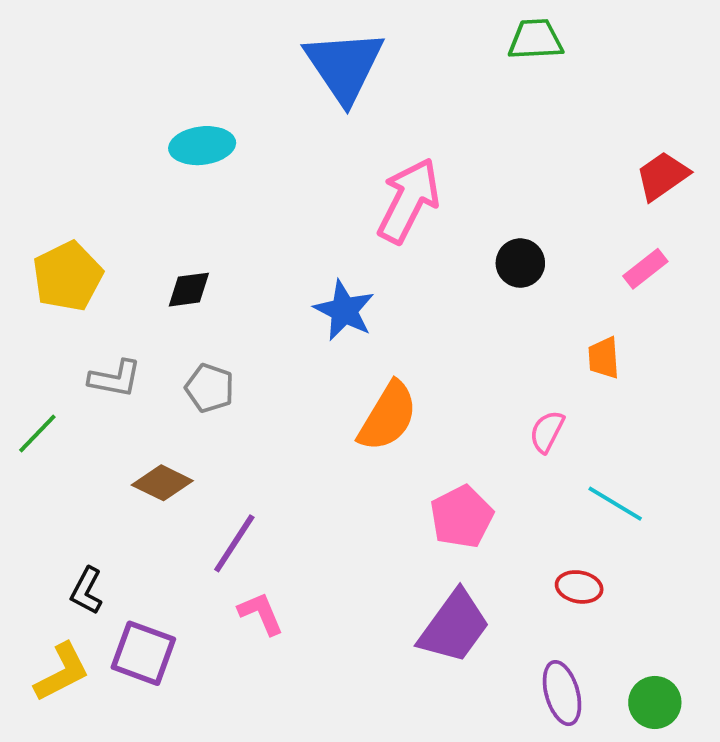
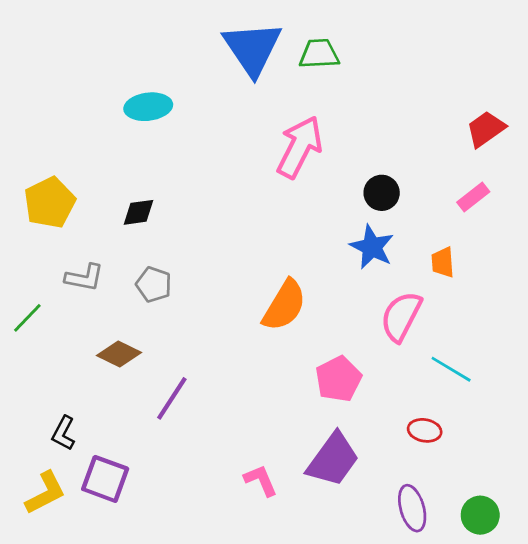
green trapezoid: (535, 40) -> (319, 54), moved
blue star: (344, 310) -> (372, 247), moved
pink semicircle: (547, 432) -> (401, 316), size x1.6
pink L-shape: (261, 613) -> (261, 480), moved

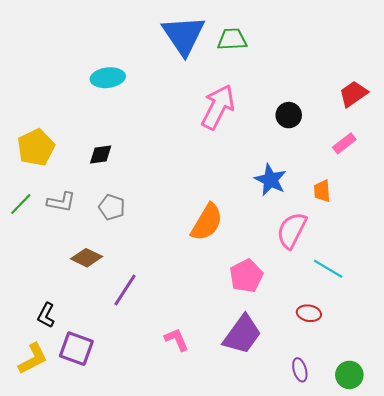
black circle: (382, 193) -> (289, 115), moved
green line: (27, 318) -> (21, 204), moved
pink L-shape: (261, 480) -> (176, 340), moved
purple ellipse: (412, 508) -> (300, 370), size x0.7

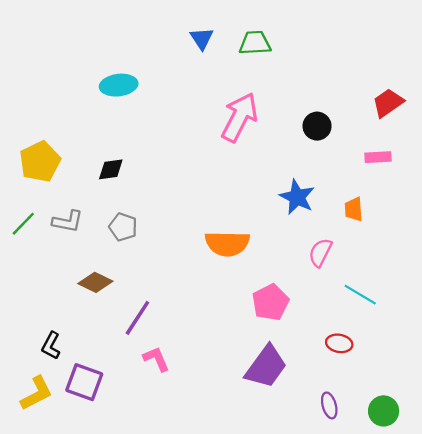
blue triangle: (184, 35) -> (202, 39), size x0.5
pink rectangle: (344, 143) -> (378, 157), turned 35
orange semicircle: (207, 222) -> (227, 244), turned 60
pink semicircle: (292, 230) -> (320, 252), size x0.7
pink L-shape: (176, 340) -> (156, 359), moved

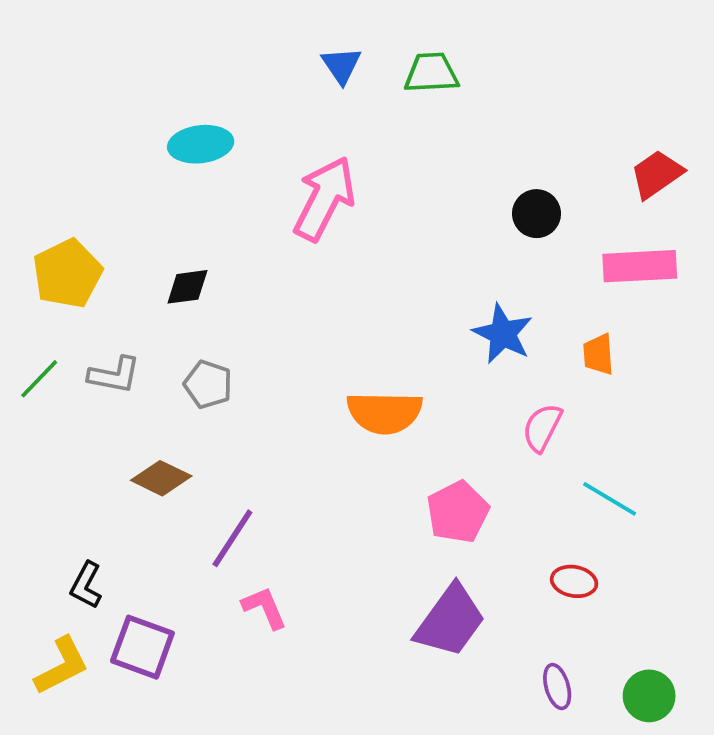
pink arrow: (239, 117) -> (324, 199), moved
pink rectangle: (378, 157) -> (640, 266), size x1.6

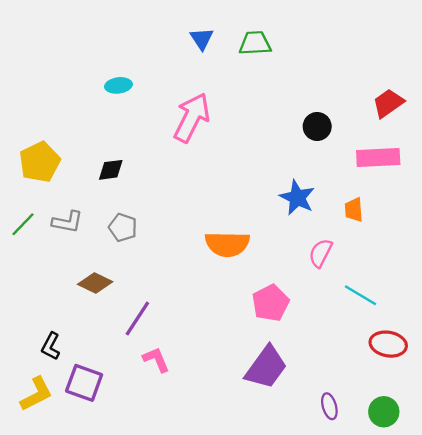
cyan ellipse: (201, 144) -> (118, 85), size x0.7
red ellipse: (574, 581) -> (388, 344), moved, size x1.4

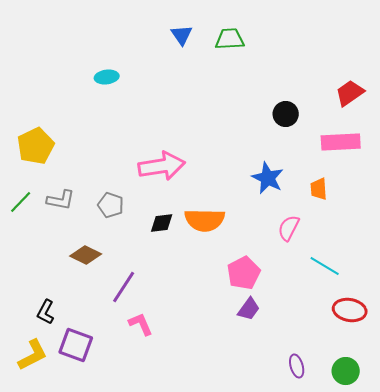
pink arrow: (192, 118) -> (162, 166), moved, turned 54
black diamond: (111, 170) -> (162, 223), moved
purple trapezoid: (266, 367) -> (249, 309), moved, size x0.6

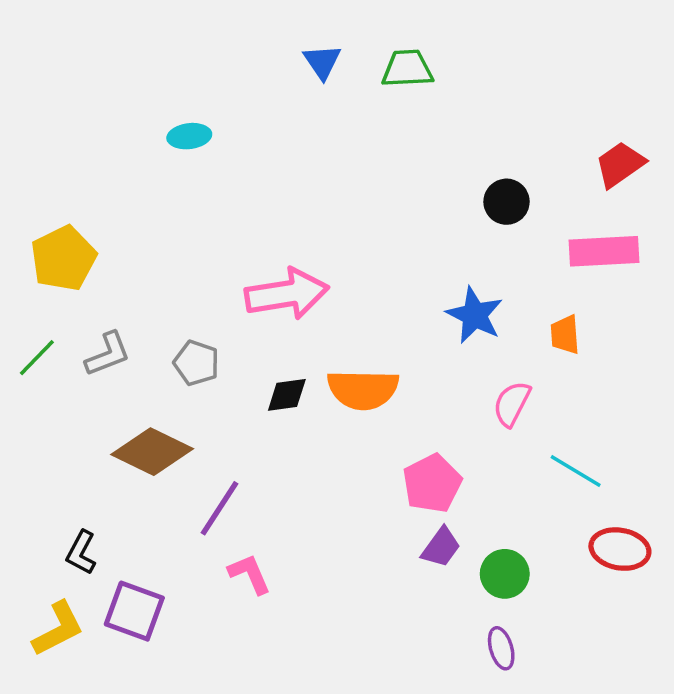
gray L-shape: (61, 200) -> (108, 354), turned -32
brown diamond: (86, 255) -> (152, 452), size x1.4
purple ellipse: (297, 366) -> (501, 648), moved
green circle: (346, 371) -> (505, 574), moved

